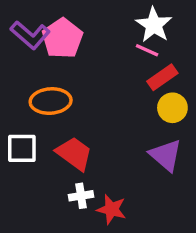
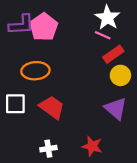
purple L-shape: (30, 35) -> (21, 25), turned -44
white cross: (81, 196) -> (48, 149), moved
red star: (112, 209) -> (92, 146), moved

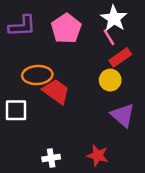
pink pentagon: (44, 27) -> (66, 28), moved
pink line: (103, 35) -> (109, 37), turned 35
yellow circle: (120, 75) -> (110, 80), moved
red trapezoid: (52, 107) -> (56, 91), moved

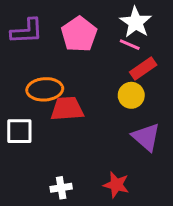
pink line: (109, 37) -> (130, 45), turned -36
red trapezoid: (56, 91) -> (67, 109), turned -40

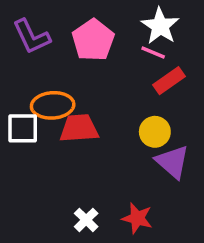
purple L-shape: (27, 31) -> (31, 37), turned 68
yellow circle: (131, 95) -> (155, 132), moved
white square: (19, 131) -> (23, 128), moved
white cross: (61, 188) -> (86, 220), moved, turned -36

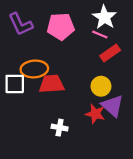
pink pentagon: (93, 40) -> (61, 26), turned 30
red star: (137, 218) -> (95, 114), moved
white cross: (86, 220) -> (60, 128), moved, turned -35

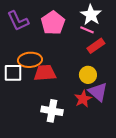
pink pentagon: (61, 26) -> (53, 23), turned -30
red star: (95, 114) -> (83, 99), turned 30
white cross: (60, 128) -> (52, 111), size x1.5

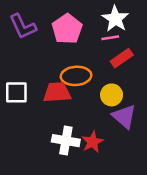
pink line: (87, 30) -> (110, 38), turned -32
orange ellipse: (30, 60) -> (76, 76), moved
red star: (83, 99) -> (93, 142), moved

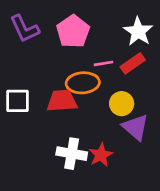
white star: (115, 19) -> (138, 31), moved
pink line: (110, 38) -> (104, 63), moved

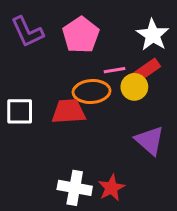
yellow circle: (122, 104) -> (134, 87), moved
white cross: (72, 154) -> (75, 188), moved
red star: (101, 155) -> (111, 188), moved

